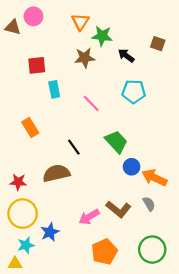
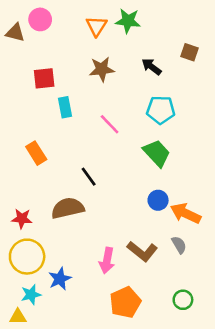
green star: (102, 36) -> (128, 21), moved
green trapezoid: (116, 142) -> (157, 153), moved
pink arrow: (89, 217) -> (107, 260), turned -48
green circle: (152, 250) -> (183, 300), size x0.6

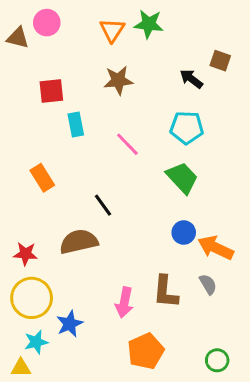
black arrow: (151, 67) -> (191, 79), moved
brown L-shape: (142, 251) -> (165, 292), turned 56
green circle: (183, 300) -> (217, 360), moved

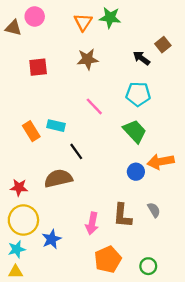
brown square: (220, 61) -> (163, 45), turned 32
cyan rectangle: (76, 124) -> (56, 126), moved, turned -66
orange arrow: (216, 248) -> (161, 162), moved, turned -35
cyan star: (36, 342) -> (17, 249), moved
green circle: (217, 360) -> (148, 266), moved

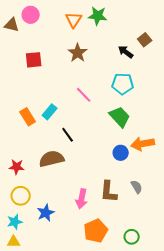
brown star: (88, 59) -> (78, 53), turned -30
cyan rectangle: (56, 126) -> (50, 112), turned -63
yellow circle: (23, 220) -> (21, 196), size x0.7

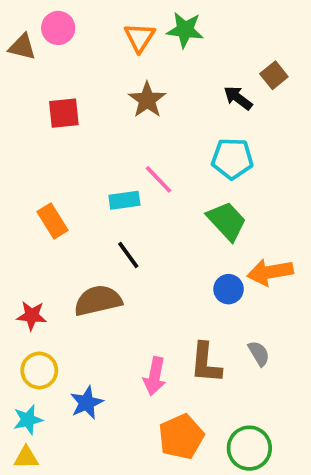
cyan rectangle: (50, 112) -> (124, 200), moved, turned 42
green circle: (132, 237) -> (249, 448), size x1.5

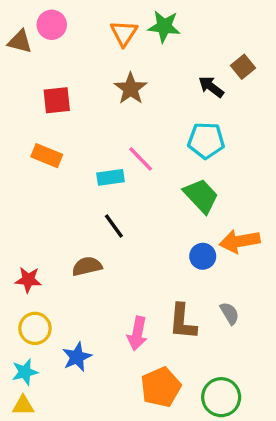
orange rectangle: (53, 221) -> (47, 156), moved, turned -36
brown semicircle: (98, 300) -> (87, 266), size x0.7

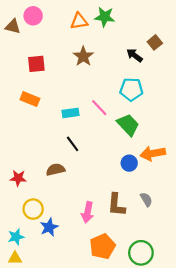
orange triangle: (124, 33) -> (79, 21), turned 48
pink line: (141, 159) -> (99, 108), moved
yellow circle: (35, 328) -> (33, 209), moved

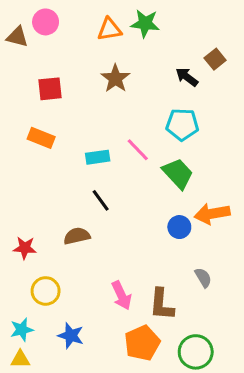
brown L-shape: (116, 205) -> (162, 304), moved
pink arrow: (88, 212) -> (121, 295), turned -36
blue star: (49, 227) -> (71, 336), moved, turned -30

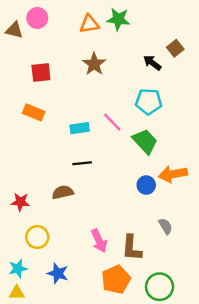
black line: (101, 200) -> (82, 163), turned -60

